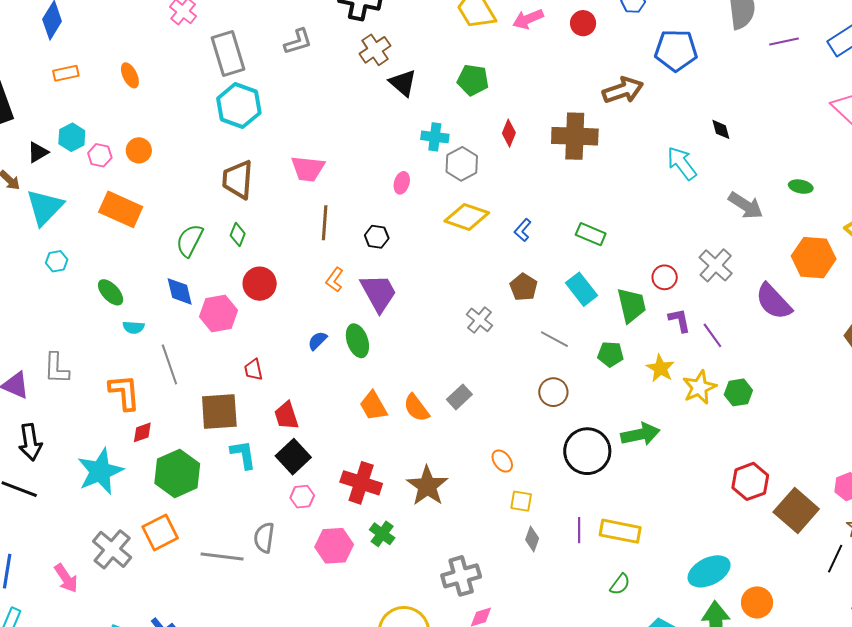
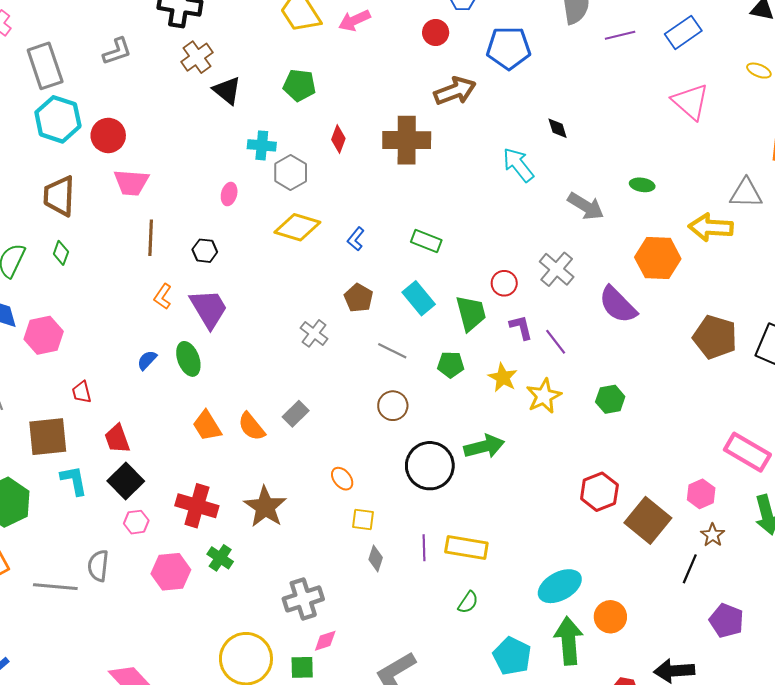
red circle: (583, 23) -> (436, 33), moved
red circle: (260, 284) -> (108, 135), moved
green hexagon: (738, 392) -> (610, 399), moved

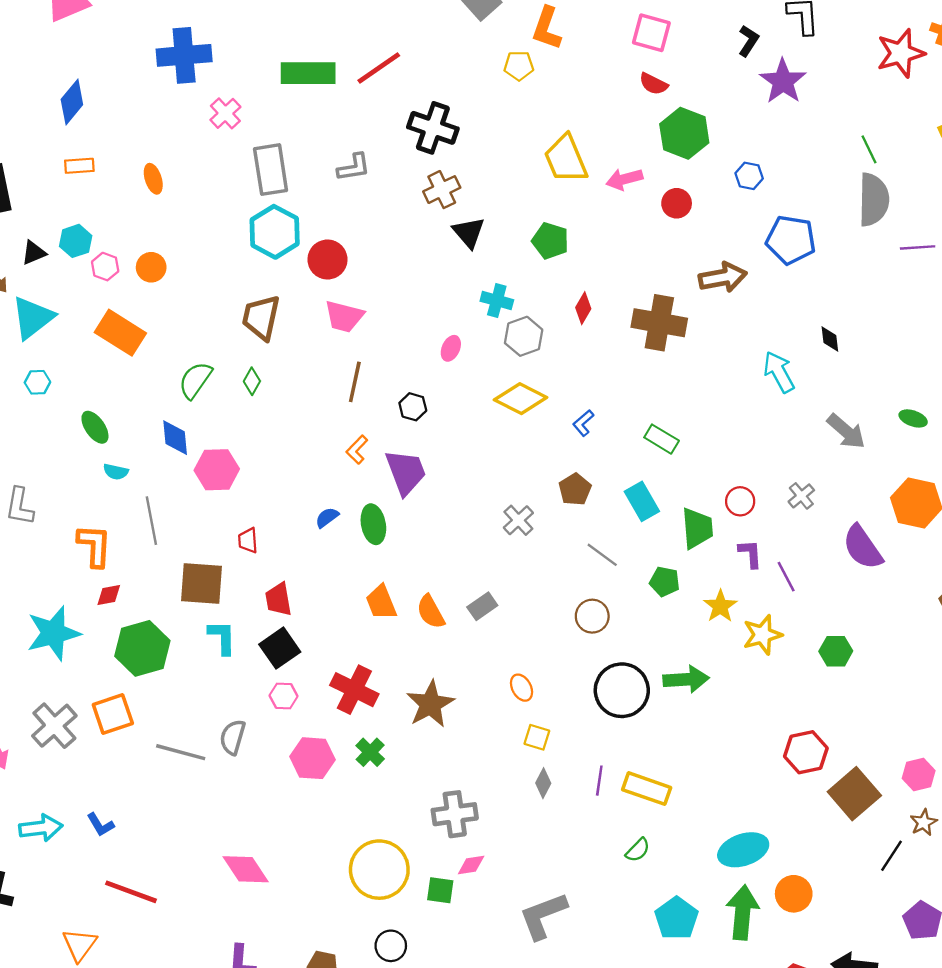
red circle: (436, 33) -> (677, 203), moved
gray cross: (557, 269) -> (801, 496), size x0.7

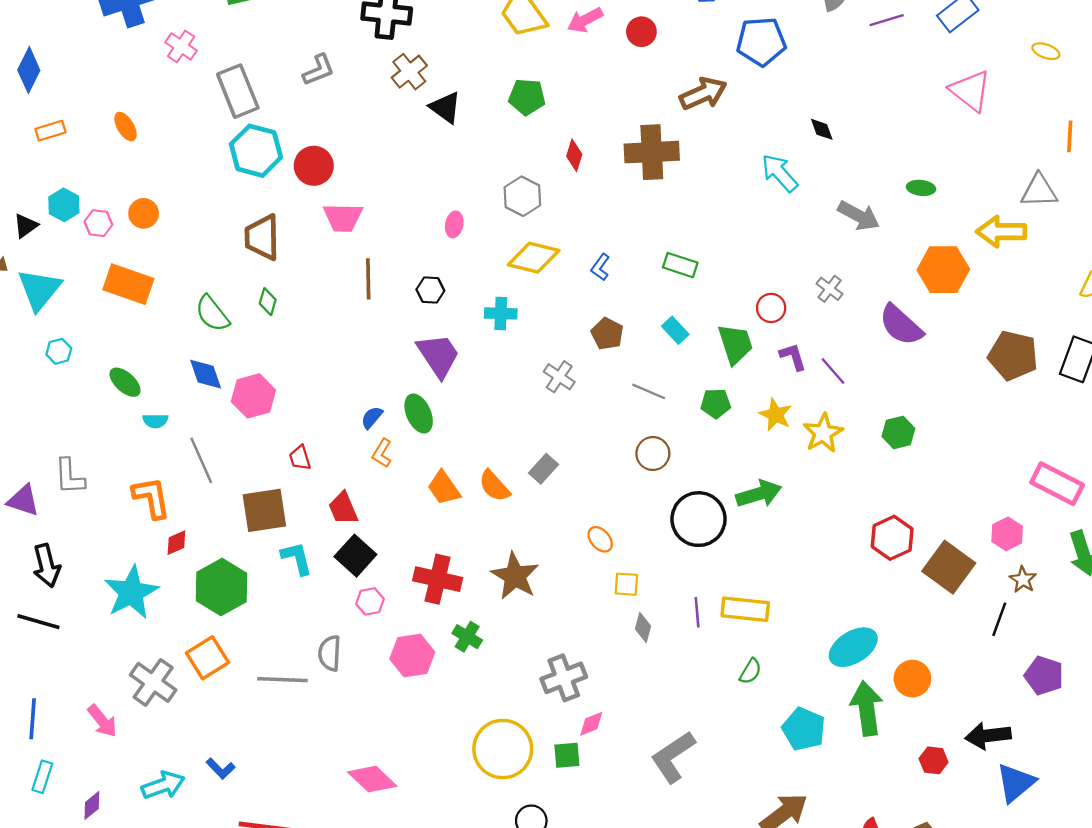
cyan cross: (497, 300) -> (501, 313), moved
green semicircle: (195, 380) -> (212, 313), turned -60
orange L-shape: (357, 450) -> (382, 453), moved
cyan rectangle: (642, 501) -> (675, 330), size x0.7

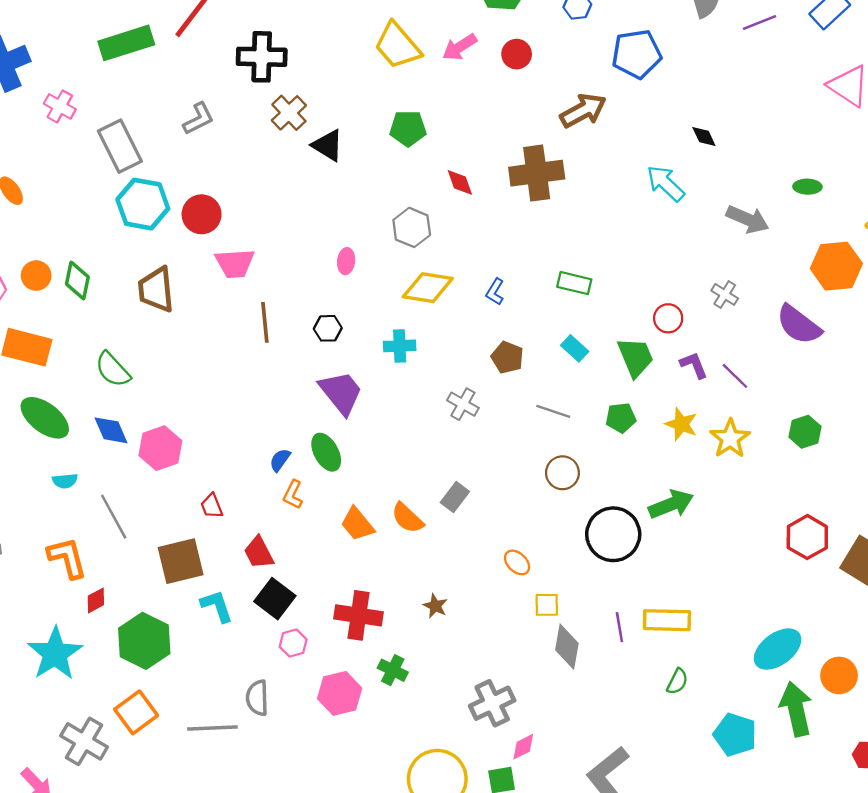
red diamond: (574, 155) -> (460, 182), turned -32
green diamond: (268, 302) -> (77, 280), moved, size x1.4
green ellipse: (125, 382) -> (45, 418), moved, size x1.5
brown star: (515, 576) -> (435, 606), size x0.5
gray diamond: (643, 627) -> (567, 647), size x1.5

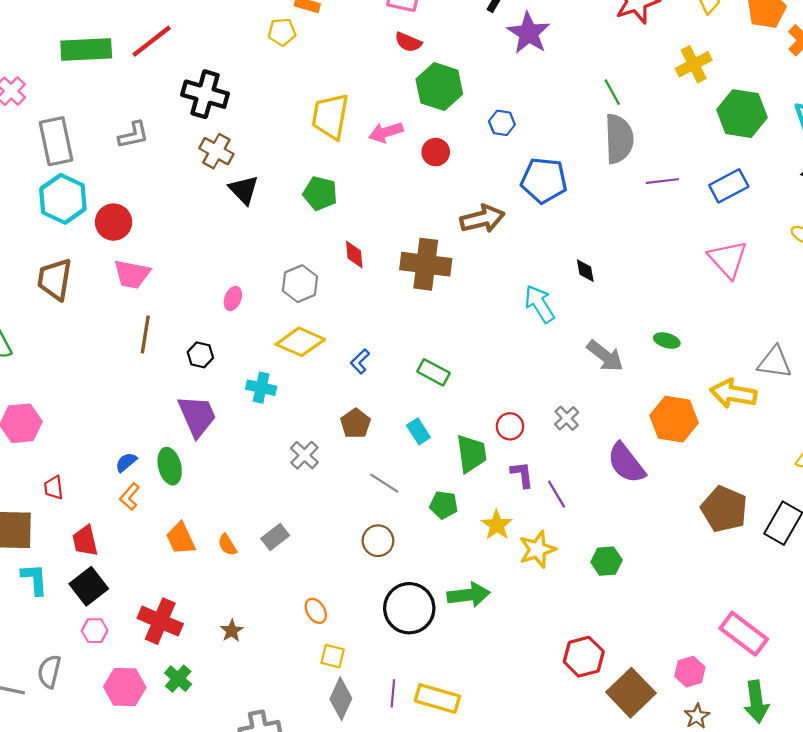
yellow trapezoid: (398, 46) -> (330, 116), turned 36
brown cross: (289, 113) -> (216, 151), turned -32
orange semicircle: (407, 518) -> (227, 545), size x0.7

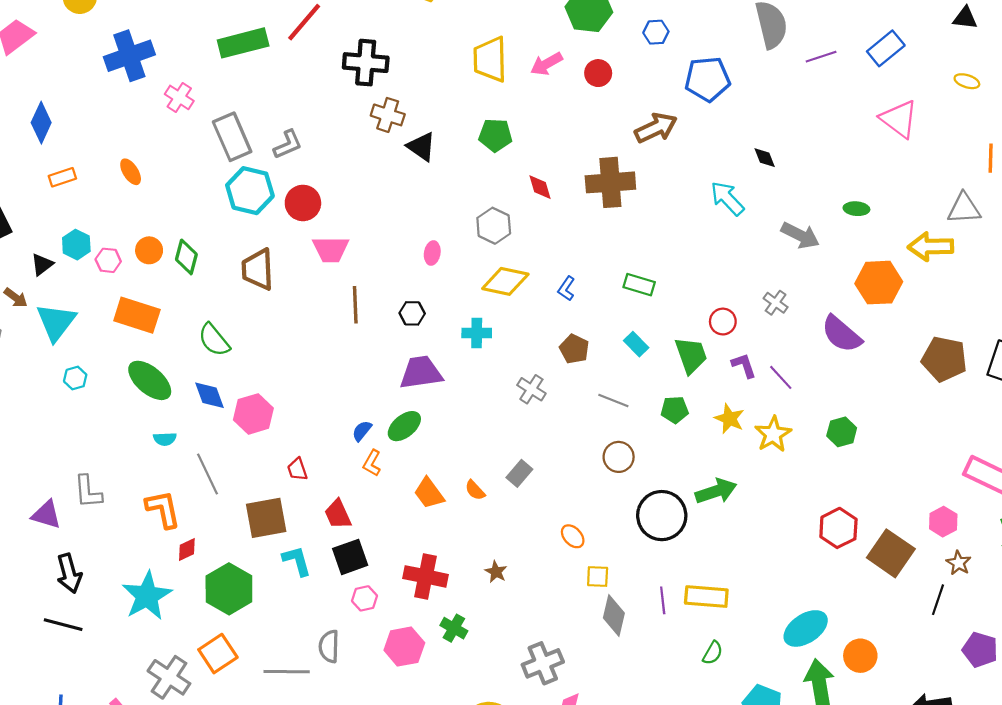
gray L-shape: (133, 135) -> (288, 144), moved
purple trapezoid: (197, 416) -> (421, 373), turned -63
green ellipse: (170, 466) -> (404, 426), turned 76
black square: (89, 586) -> (350, 557), turned 30

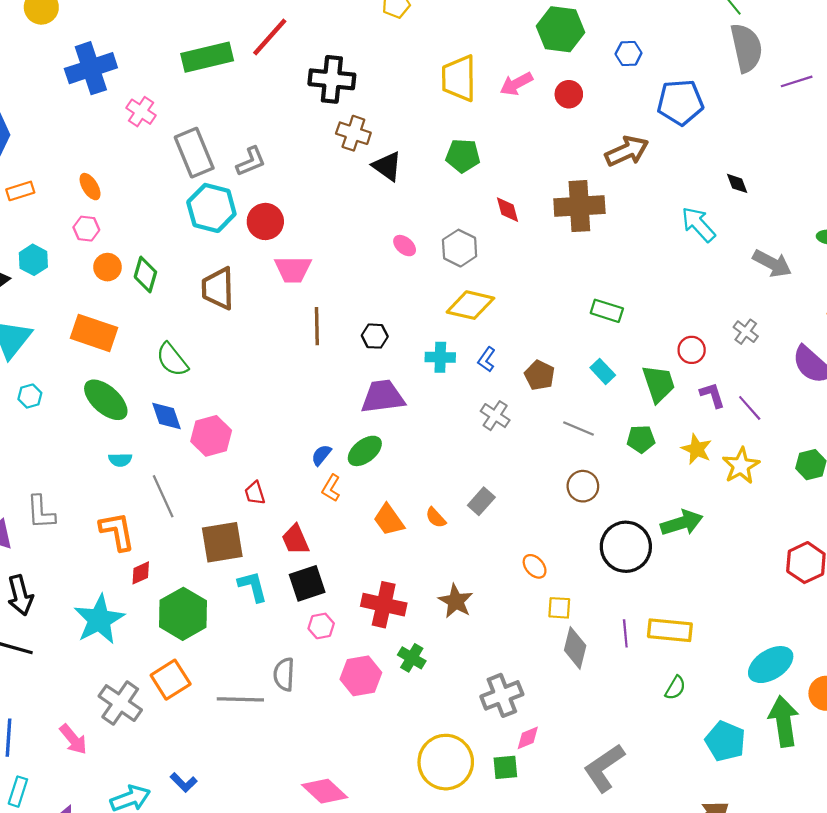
pink ellipse: (432, 253) -> (405, 246), moved, turned -60
pink hexagon: (108, 260) -> (86, 229), moved
blue L-shape: (566, 289) -> (487, 359), moved
brown star: (496, 572) -> (456, 601), size x1.5

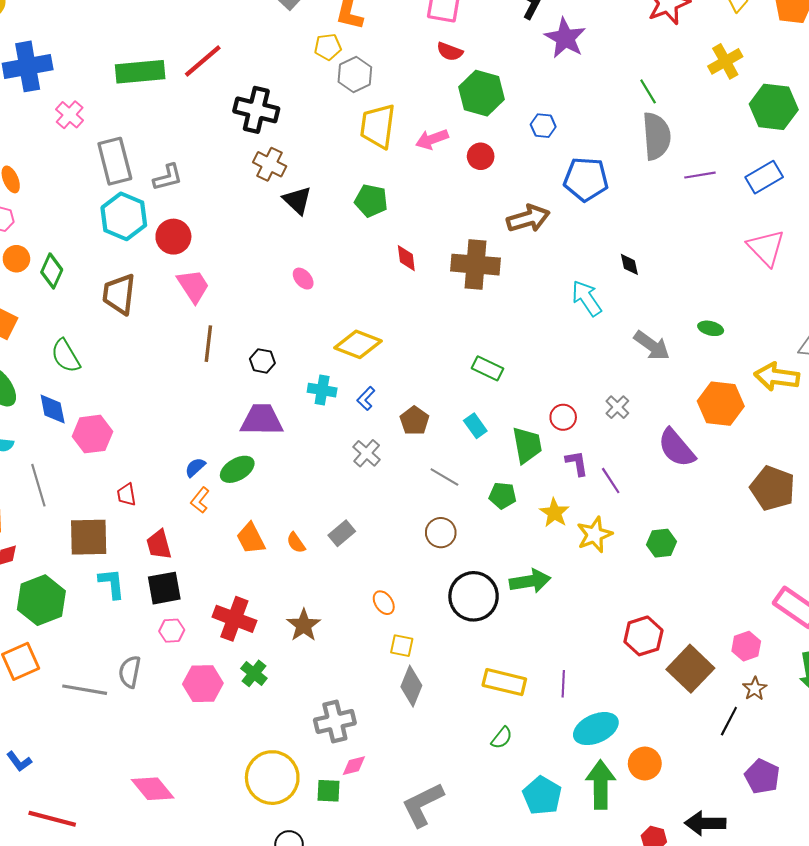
gray hexagon: (460, 248) -> (355, 74), moved
pink trapezoid: (293, 269) -> (193, 286), turned -132
purple line: (625, 633) -> (563, 684), moved

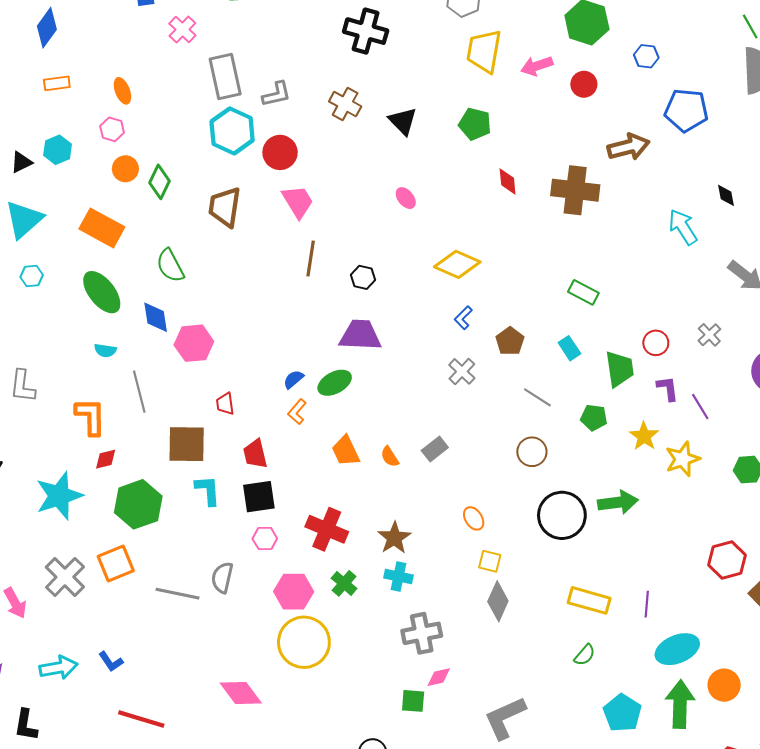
brown cross: (270, 164) -> (345, 104), moved
cyan cross: (322, 390) -> (398, 576), moved
yellow circle: (272, 778) -> (304, 642), moved

